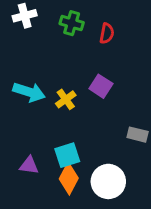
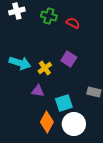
red semicircle: (107, 33) -> (73, 23), turned -72
cyan square: (67, 155) -> (64, 103), moved
purple triangle: (29, 165) -> (38, 91), moved

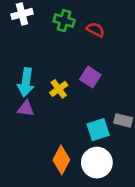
cyan arrow: (20, 63) -> (26, 82), turned 80
purple triangle: (38, 91) -> (26, 109), moved
cyan square: (64, 103) -> (98, 130), moved

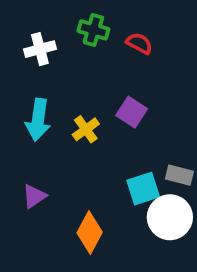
white cross: (22, 14) -> (40, 49), moved
purple triangle: (26, 109) -> (34, 196), moved, turned -42
white circle: (97, 163) -> (170, 217), moved

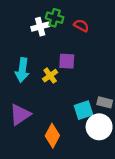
white cross: (40, 49) -> (40, 27), moved
purple square: (132, 112) -> (67, 61), moved, turned -30
purple triangle: (34, 196) -> (20, 115), size x1.5

